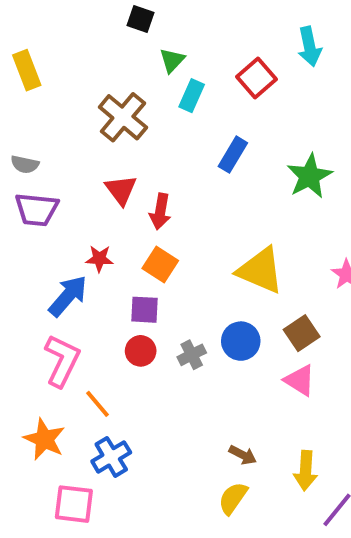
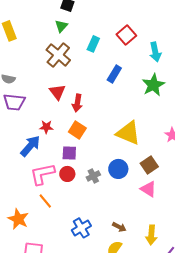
cyan arrow: (309, 47) -> (155, 52), moved
green triangle: (172, 60) -> (61, 26), moved
pink L-shape: (62, 361) -> (42, 174), moved, turned -128
blue cross: (111, 457) -> (81, 228), moved

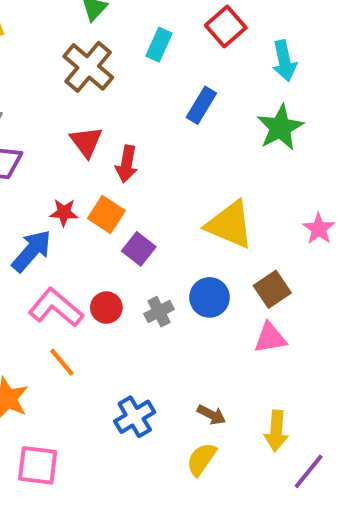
orange square: (77, 130) -> (106, 215), moved
purple square: (69, 153) -> (139, 249), moved, turned 35
pink L-shape: (42, 174) -> (56, 308), turned 52
pink triangle: (148, 189) -> (270, 338), turned -42

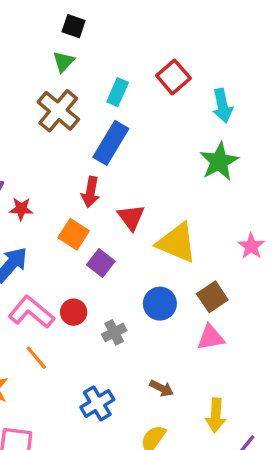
blue rectangle: (201, 105) -> (111, 143), moved, size x1.4
red triangle: (86, 142) -> (131, 217), moved
red star: (64, 212) -> (21, 209), moved
gray cross: (159, 312) -> (114, 332), moved
brown arrow: (212, 415) -> (162, 388), moved

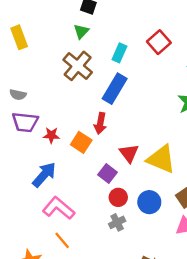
red triangle: (131, 217) -> (129, 153), moved
orange square: (74, 234) -> (81, 142), moved
red circle: (74, 312) -> (118, 197), moved

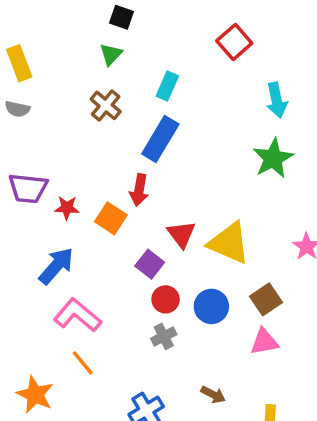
red square: (159, 42) -> (234, 42), moved
brown cross: (78, 66) -> (106, 105), size x0.7
gray semicircle: (18, 95) -> (17, 109), moved

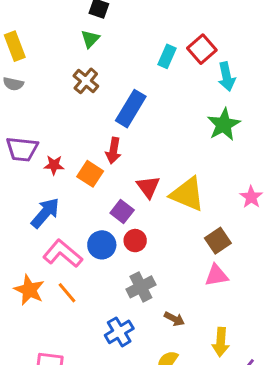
red square: (234, 42) -> (202, 49), moved
cyan rectangle: (167, 86) -> (167, 56), moved
blue circle: (211, 306) -> (102, 245), moved
gray cross: (164, 336) -> (141, 287), moved, size x1.4
orange star: (35, 395) -> (29, 290), moved

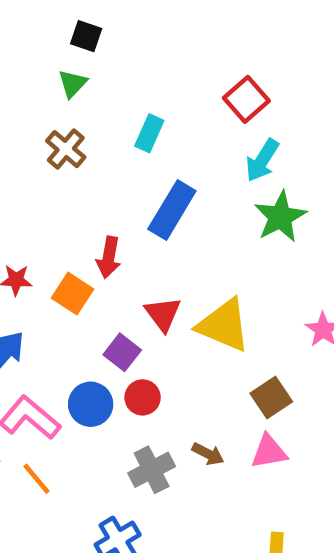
cyan rectangle: (167, 56) -> (149, 133), moved
cyan arrow: (227, 77) -> (262, 160), moved, turned 44
blue rectangle: (131, 109) -> (172, 210), moved
brown arrow: (174, 319) -> (208, 454), moved

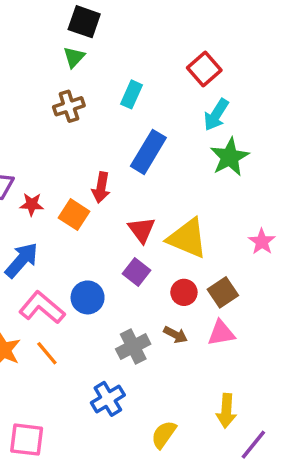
black square: (86, 36) -> (84, 22), size x1.4
brown cross: (66, 149) -> (69, 106), turned 32
purple square: (122, 352) -> (137, 272), moved
red circle: (143, 397) -> (184, 292), moved

